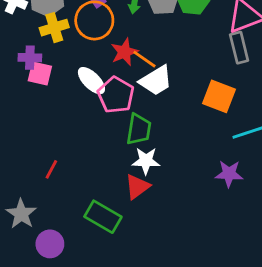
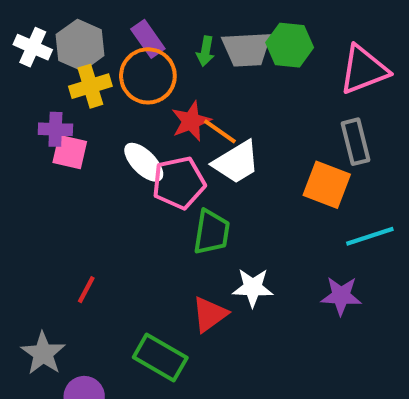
gray rectangle: (239, 48) -> (355, 142), moved
pink pentagon: (116, 95) -> (179, 183), turned 30
white star: (146, 161) -> (253, 288), moved

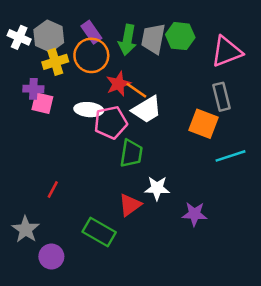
gray trapezoid: (247, 49) -> (153, 39), turned 104
green arrow: (205, 51) -> (127, 40), size x1.6
white ellipse: (144, 162) -> (89, 110), turned -40
purple star: (341, 296) -> (194, 214), moved

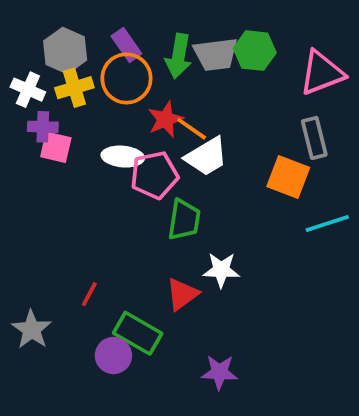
white cross: (19, 37) -> (28, 90), moved
gray trapezoid: (153, 39) -> (216, 54), turned -108
red line: (53, 189) -> (89, 294), moved
purple star: (194, 214) -> (219, 372), moved
purple circle: (51, 257) -> (113, 355), moved

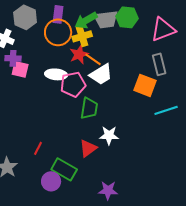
purple rectangle: (126, 45) -> (58, 14), turned 42
green arrow: (179, 56) -> (86, 20), turned 50
yellow cross: (74, 88) -> (82, 36), moved

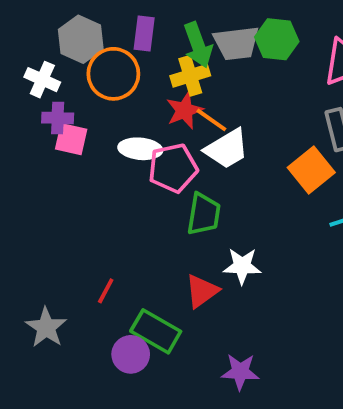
green arrow: (86, 20) -> (198, 45), turned -80
orange circle: (58, 32) -> (113, 74), moved
orange square: (145, 85) -> (311, 170), turned 30

